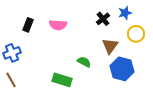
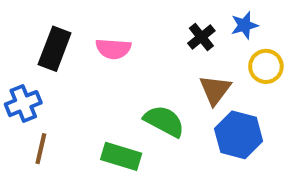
black rectangle: (28, 25) -> (55, 49), size x1.5
green semicircle: (84, 62) -> (164, 121), size x1.5
brown line: (11, 80) -> (41, 149), moved, turned 42

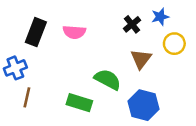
blue hexagon: (239, 135) -> (144, 105), moved

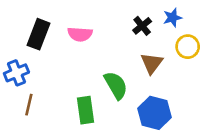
green semicircle: (108, 80) -> (116, 85), turned 32
green rectangle: (79, 103) -> (85, 110), turned 65

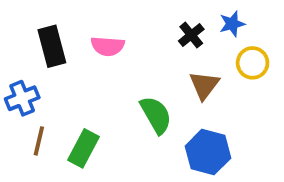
black rectangle: (39, 34) -> (52, 46), turned -36
green rectangle: (85, 110) -> (83, 148), moved, turned 36

